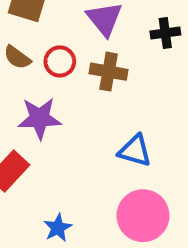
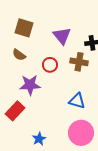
red circle: (60, 61) -> (50, 65), moved
brown cross: (109, 72) -> (79, 62), moved

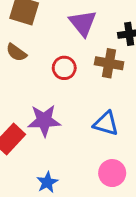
purple star: (30, 85) -> (44, 120), moved
pink circle: (81, 133) -> (112, 173), size x0.7

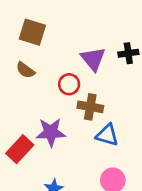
purple triangle: (83, 23) -> (93, 59), moved
brown cross: (109, 63) -> (90, 107), moved

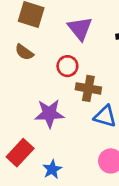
purple triangle: (93, 59) -> (80, 28), moved
red rectangle: (20, 149) -> (20, 153), moved

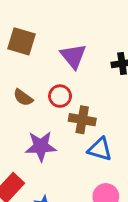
brown semicircle: (24, 52) -> (23, 98), moved

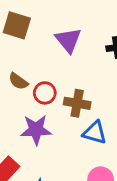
red circle: (60, 96) -> (45, 93), moved

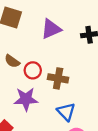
purple triangle: (68, 40) -> (51, 29), turned 45
blue triangle: (95, 133) -> (66, 112), moved, turned 30

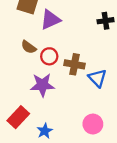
purple triangle: (51, 29) -> (50, 20), moved
blue triangle: (66, 112) -> (97, 78), moved

